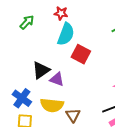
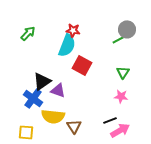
red star: (61, 13) -> (73, 30), moved
blue cross: (22, 98) -> (33, 98), moved

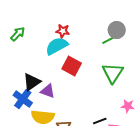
cyan semicircle: (67, 45) -> (57, 46), turned -140
green triangle: (123, 72) -> (113, 73), size x1.6
pink star: (121, 96) -> (128, 106), moved

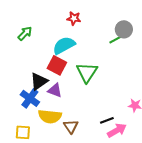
red star: (63, 31) -> (74, 18), moved
red square: (72, 66) -> (57, 65), moved
green triangle: (113, 73) -> (87, 72), moved

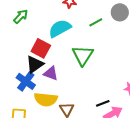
green line: (116, 39) -> (96, 22), moved
red square: (57, 65) -> (41, 48), moved

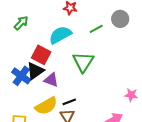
blue cross: (26, 81) -> (21, 76), moved
yellow semicircle: (46, 99) -> (46, 106), turned -35
black line: (103, 103) -> (69, 102), moved

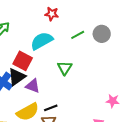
gray circle: (120, 19) -> (102, 34), moved
green triangle: (83, 62) -> (65, 68), size x0.7

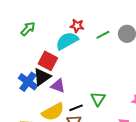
red star: (52, 14) -> (77, 26), moved
green triangle: (65, 68) -> (98, 99), moved

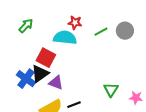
cyan semicircle: (67, 41) -> (65, 38), turned 35
green triangle: (98, 99) -> (111, 90), moved

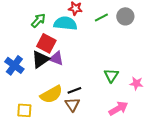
green arrow: (26, 26) -> (38, 20), moved
blue cross: (26, 79) -> (14, 65), moved
purple triangle: (56, 83) -> (56, 58), moved

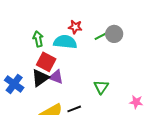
gray circle: (125, 16) -> (114, 34), moved
green arrow: (38, 20) -> (38, 39), turned -56
green triangle: (111, 75) -> (101, 87), moved

